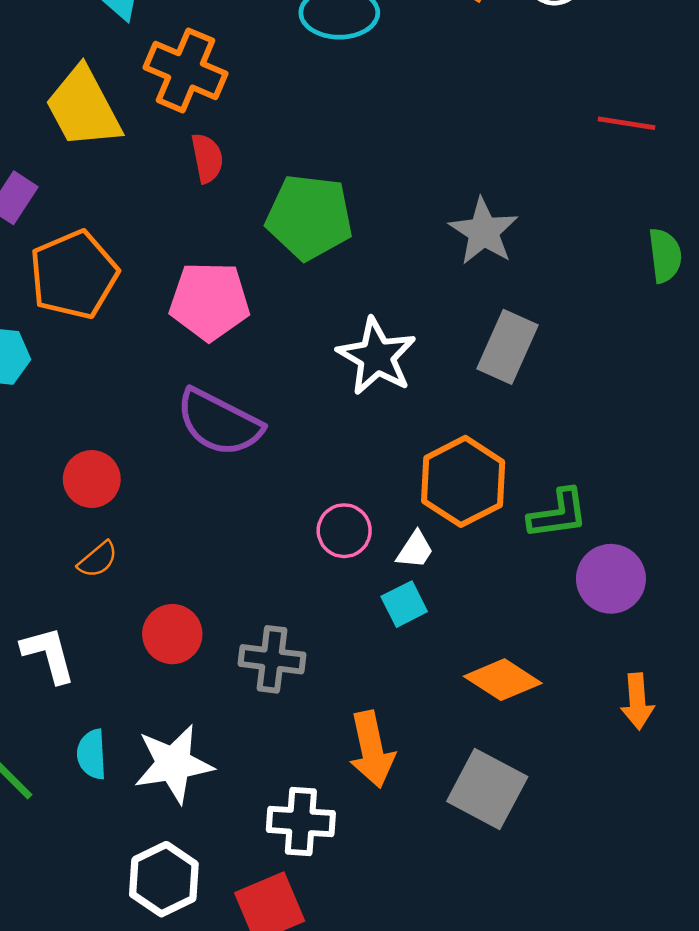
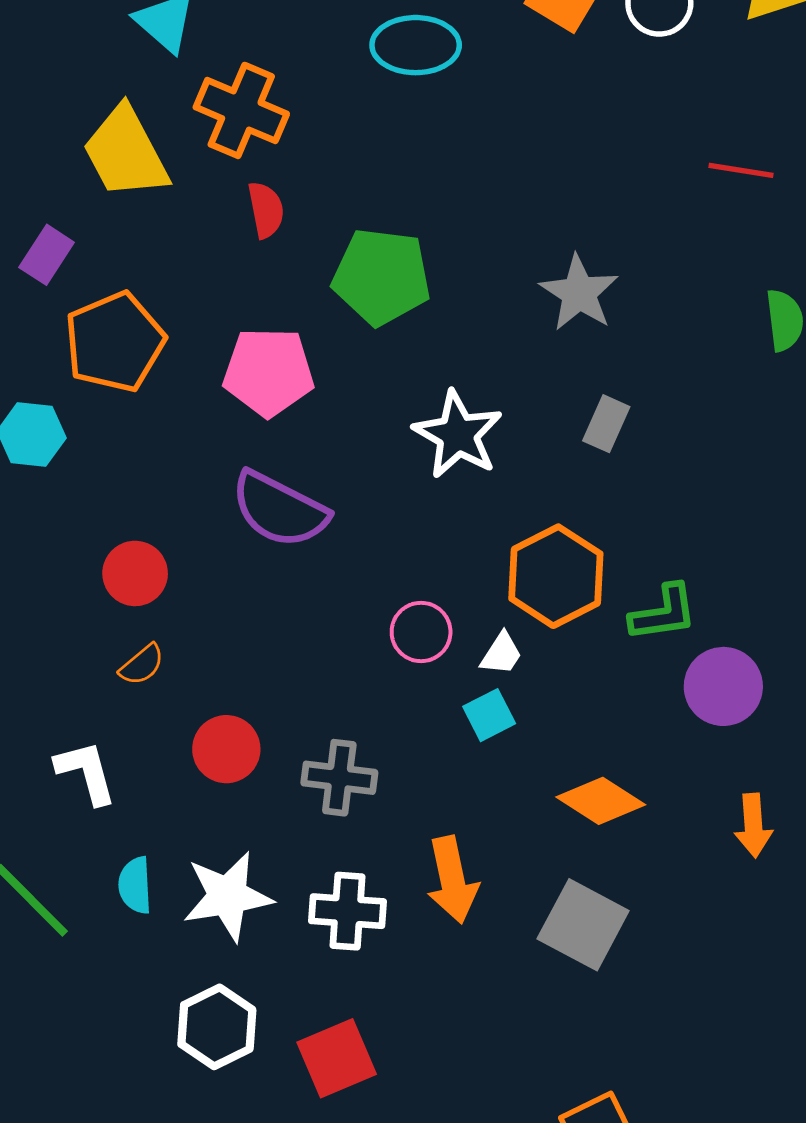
gray rectangle: (508, 347) -> (606, 424), size x0.7
white cross: (301, 822) -> (348, 911), moved

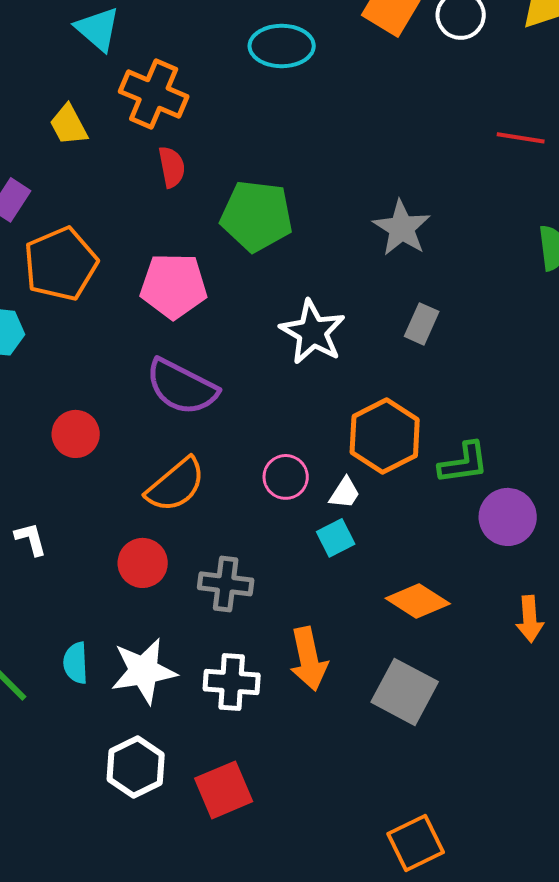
yellow trapezoid: (126, 153) -> (69, 125), size x0.6
orange semicircle: (142, 665) -> (176, 485), moved, size x1.8
white L-shape: (86, 772) -> (31, 539), moved, size x0.7

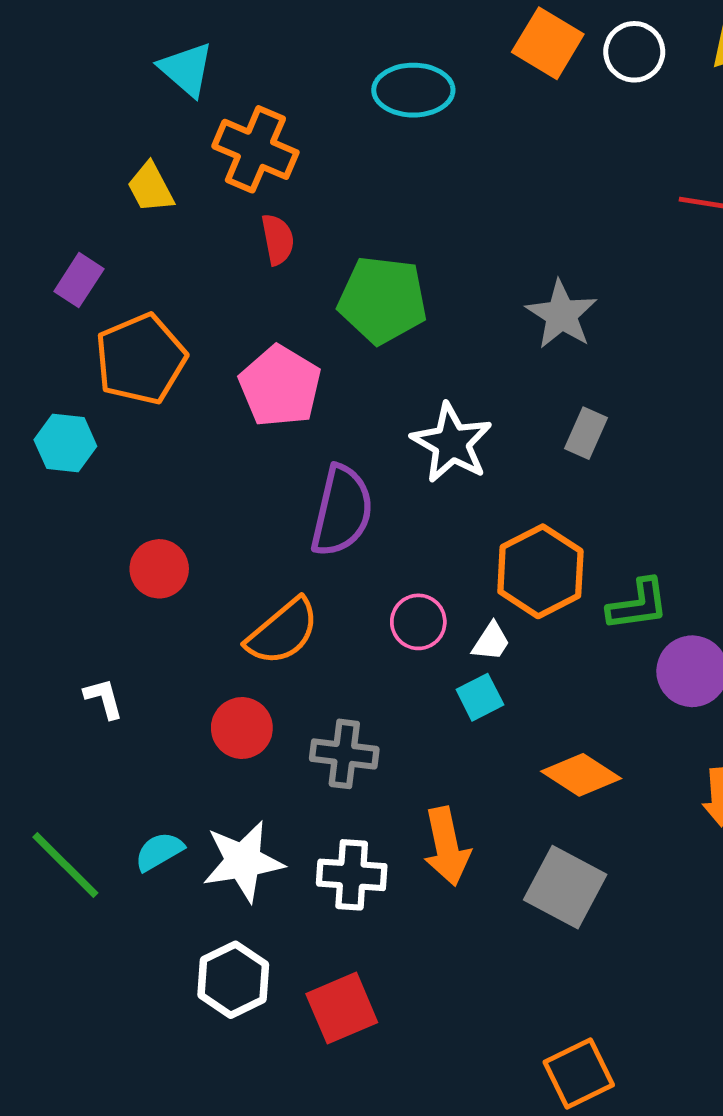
pink pentagon: (174, 286) -> (280, 386), turned 30
purple semicircle: (182, 387) -> (342, 511), moved, turned -104
cyan semicircle: (76, 663) -> (159, 851), turned 63

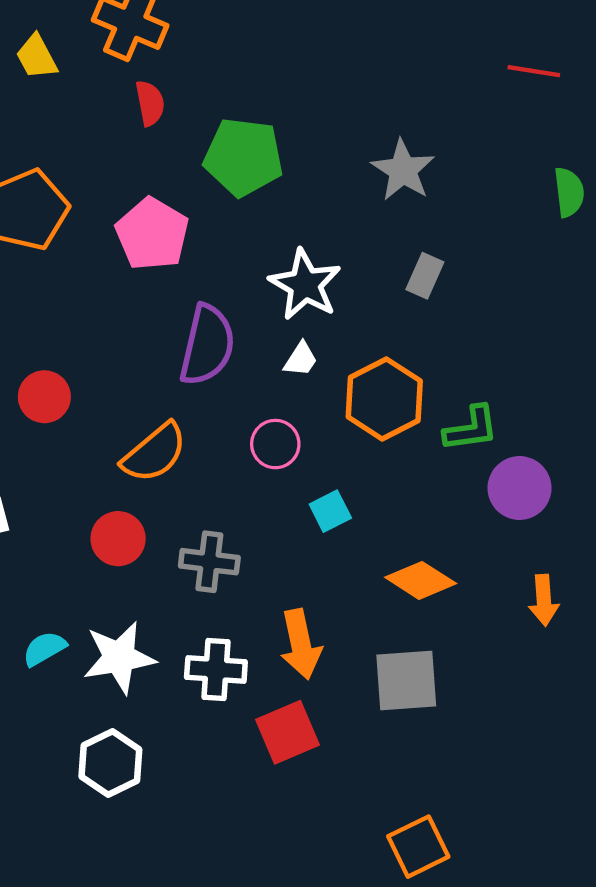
white trapezoid: (491, 642) -> (301, 359), moved
gray square: (565, 887) -> (406, 681), turned -32
red square: (342, 1008) -> (287, 732), moved

